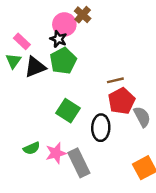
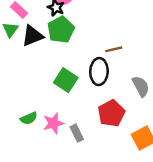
red pentagon: (121, 101) -> (111, 113), moved
black ellipse: (101, 128) -> (99, 72), moved
gray rectangle: (79, 163) -> (77, 133), size x0.6

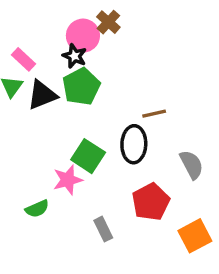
pink star: (53, 123) -> (68, 180), moved

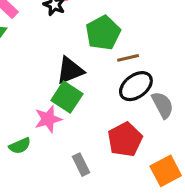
green pentagon: (81, 87) -> (103, 33), moved
black triangle: (42, 95) -> (70, 70), moved
black ellipse: (134, 144) -> (136, 86), moved, turned 52

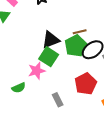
green pentagon: (103, 33) -> (76, 46), moved
brown line: (128, 58) -> (80, 32), moved

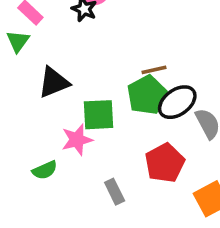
black triangle: (51, 40) -> (54, 82), moved
green square: (49, 57) -> (98, 115), turned -36

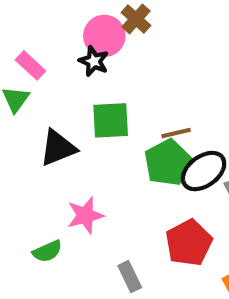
green square: (98, 115) -> (111, 120), moved

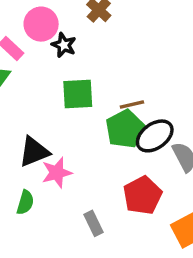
pink circle: (104, 36) -> (41, 24), moved
black triangle: (58, 148) -> (34, 152), moved
green semicircle: (47, 251) -> (25, 202), turned -50

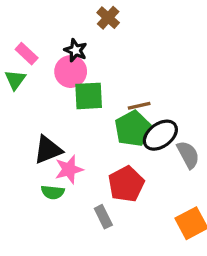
pink circle: (41, 24) -> (71, 72), moved
red pentagon: (142, 195) -> (126, 184), moved
green semicircle: (25, 202) -> (53, 192), moved, turned 80

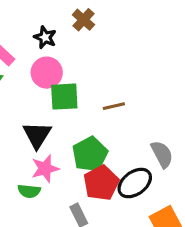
black star: (76, 50) -> (45, 37), moved
green pentagon: (133, 129) -> (90, 154), moved
black ellipse: (160, 135) -> (135, 183), moved
black triangle: (48, 150) -> (37, 135), moved, turned -36

